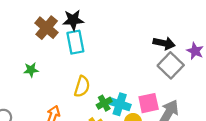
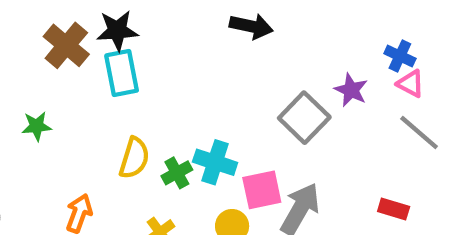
black arrow: (164, 43) -> (251, 26), moved
green cross: (104, 103) -> (177, 173), moved
cyan cross: (120, 104) -> (215, 162), moved

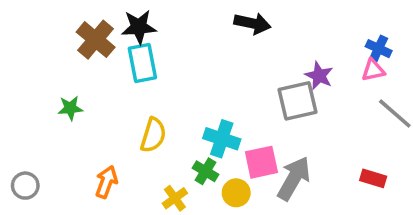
pink triangle: (411, 84) -> (373, 70), moved, turned -40
purple star: (351, 90) -> (319, 76), moved
gray square: (304, 118) -> (297, 101), turned 33
green cross: (177, 173) -> (206, 171), moved, turned -30

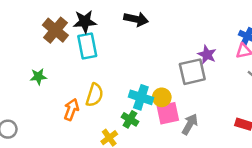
black arrow: (252, 23) -> (136, 19), moved
gray arrow: (294, 178) -> (190, 124), size x0.7
orange arrow: (106, 182) -> (71, 110), moved
yellow circle: (236, 193) -> (162, 97), moved

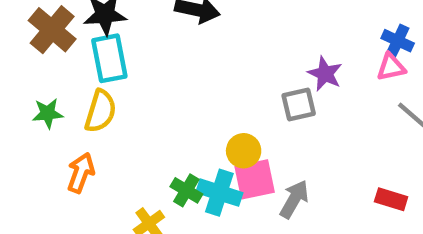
gray square: (192, 72) -> (299, 105), size x0.7
green star: (38, 77) -> (48, 113), moved
yellow semicircle: (95, 95) -> (101, 111), moved
cyan cross: (141, 97) -> (219, 193), moved

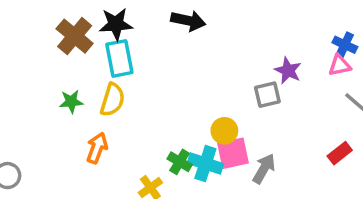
red rectangle: (391, 199) -> (340, 153), moved, turned -55

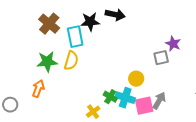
black star: (116, 24) -> (90, 22), moved
green star: (71, 102) -> (47, 62), size x1.5
orange arrow: (97, 148) -> (38, 89), moved
pink square: (233, 153) -> (144, 106), moved

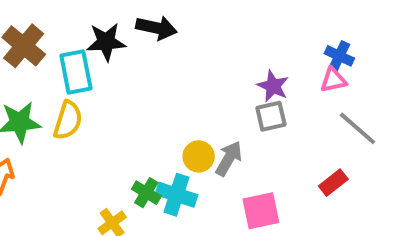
gray square: (161, 58) -> (271, 116), moved
gray arrow: (159, 101) -> (229, 158), moved
pink square: (144, 106) -> (261, 211), moved

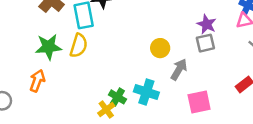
yellow circle: (199, 156) -> (160, 48), moved
green cross: (146, 193) -> (117, 97), moved

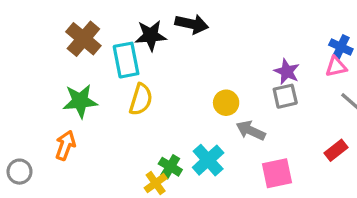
yellow semicircle: (79, 46) -> (141, 99), moved
gray arrow: (179, 69) -> (251, 131), turned -95
cyan cross: (146, 92) -> (208, 160), turned 30

